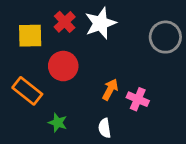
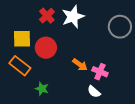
yellow square: (30, 36) -> (22, 39), moved
orange arrow: (110, 89) -> (80, 65), turned 98
white semicircle: (105, 128) -> (94, 92), moved, turned -40

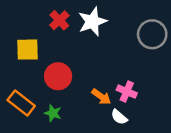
red circle: (46, 48) -> (58, 76), moved
orange arrow: (80, 65) -> (101, 97), moved
orange rectangle: (20, 66) -> (21, 103), moved

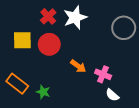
red circle: (58, 76) -> (49, 44), moved
orange arrow: (101, 97) -> (78, 66), moved
white semicircle: (119, 117) -> (112, 95), moved

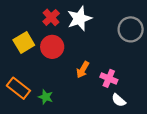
yellow square: (22, 40) -> (24, 42), turned -30
orange arrow: (78, 66) -> (83, 70), turned 84

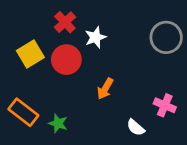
white star: (79, 19) -> (95, 37), moved, size x0.7
pink cross: (109, 78) -> (165, 105), moved
white semicircle: (119, 100) -> (136, 127), moved

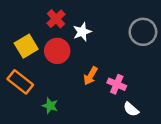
pink cross: (165, 105) -> (117, 84), moved
orange rectangle: (23, 112) -> (20, 82), moved
white semicircle: (136, 127) -> (131, 109), moved

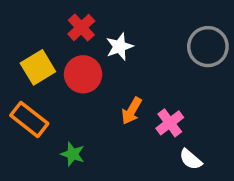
pink cross: (117, 84) -> (170, 123), turned 30

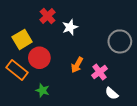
gray circle: (208, 47) -> (120, 41), moved
red circle: (83, 74) -> (39, 58), moved

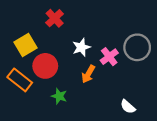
white star: (70, 27) -> (81, 47), moved
pink cross: (99, 72) -> (109, 57), moved
green star: (42, 90) -> (59, 96), moved

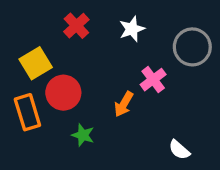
white star: (81, 47) -> (132, 29), moved
gray circle: (137, 47) -> (192, 47), moved
orange rectangle: (20, 80) -> (27, 112), turned 35

